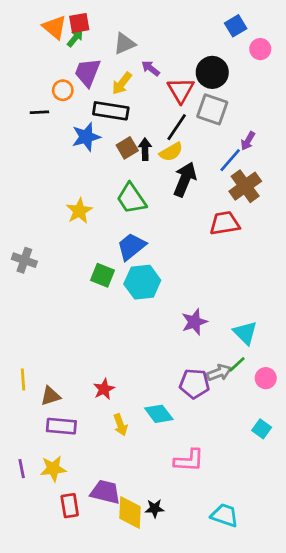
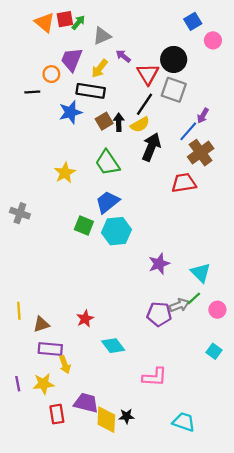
green arrow: (75, 38) -> (78, 22), moved
cyan diamond: (159, 414) -> (113, 346), moved
yellow arrow: (120, 425) -> (65, 365), moved

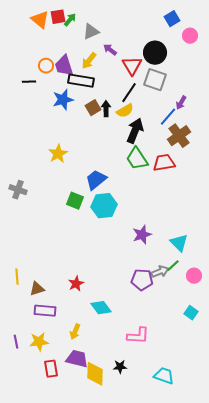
purple trapezoid: (72, 59) -> (64, 66), moved, turned -40
green trapezoid: (107, 163) -> (137, 159), moved
yellow arrow: (65, 365) -> (75, 332), moved, turned 42
black star: (127, 416) -> (120, 367), moved

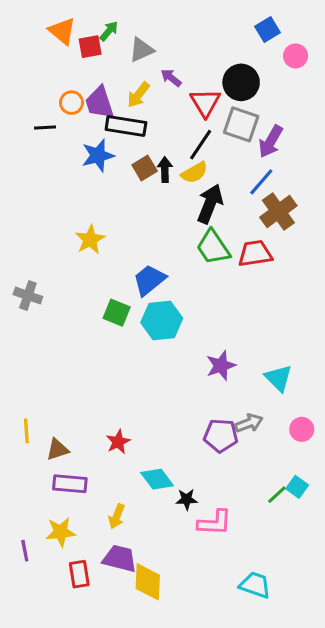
red square: (58, 17) -> (90, 47), moved
purple arrow: (181, 103) -> (271, 142), moved, size x1.5
green line: (173, 266) -> (277, 495), moved
purple line: (16, 342) -> (25, 551), moved
black star: (120, 367) -> (187, 499), moved

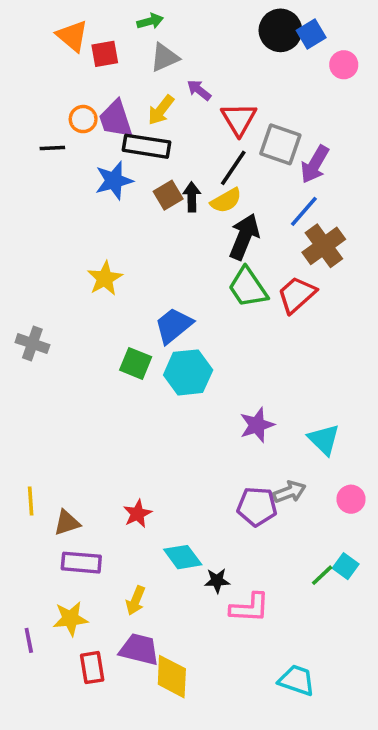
green arrow: (109, 31) -> (150, 21), moved, turned 35
black circle: (241, 82) -> (280, 30), moved
red trapezoid: (255, 254) -> (297, 295), turned -33

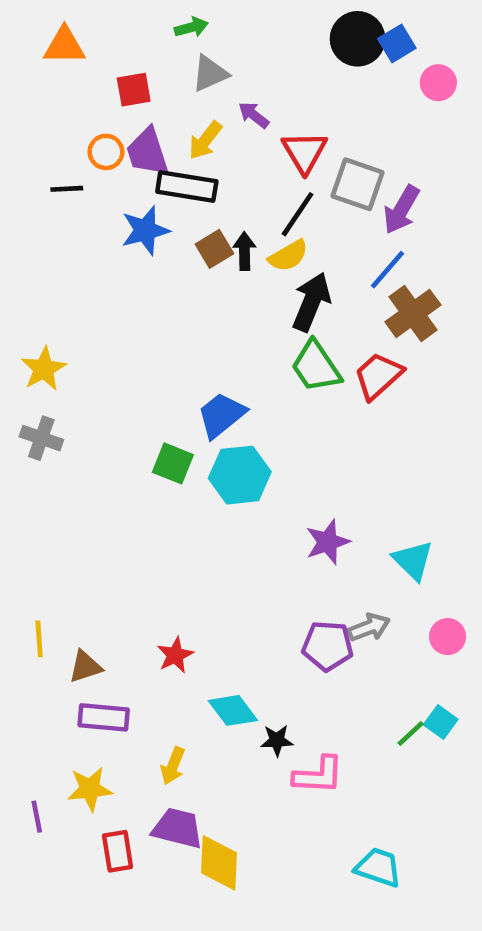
orange triangle: (72, 36) -> (64, 46), moved, turned -40
red square: (105, 54) -> (134, 90), moved
yellow star: (105, 278) -> (44, 369), moved

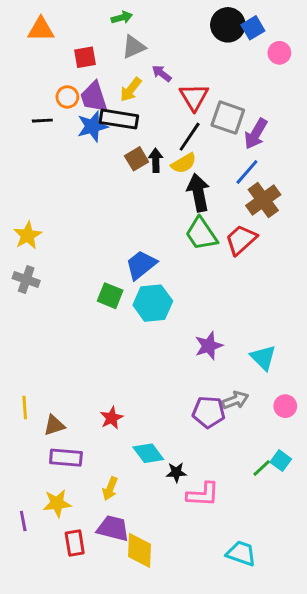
blue star: (145, 230) -> (92, 126), moved
black arrow: (311, 302) -> (198, 193), turned -33

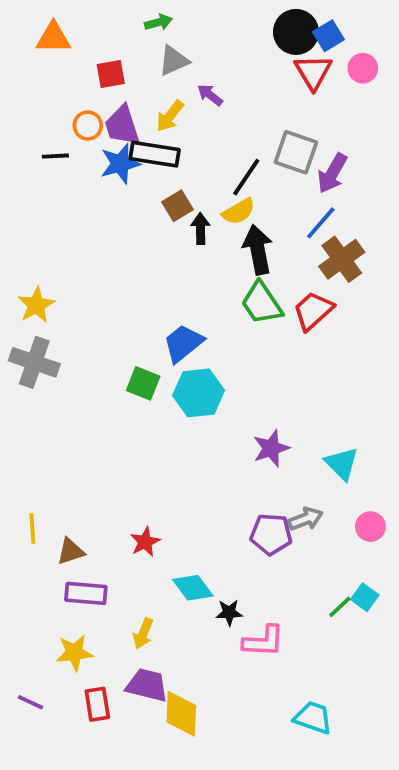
red triangle: (194, 97) -> (313, 72), moved
black arrow: (156, 160) -> (200, 229), moved
gray cross: (26, 280) -> (34, 362), size x1.4
purple line: (23, 521) -> (30, 702), moved, turned -54

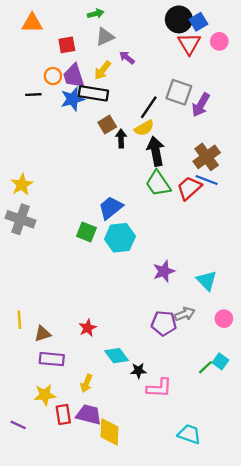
blue line: (321, 223) -> (207, 180), moved, turned 70
red rectangle: (97, 704) -> (63, 415), moved

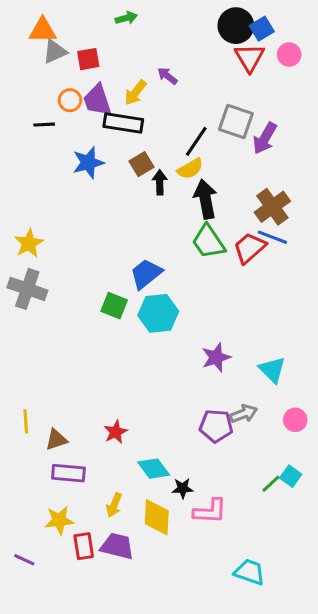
gray triangle: (105, 37) -> (55, 51), moved
blue star: (73, 99) -> (88, 163), moved
yellow diamond: (110, 432) -> (157, 517), moved

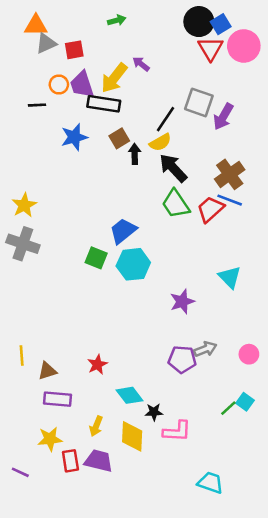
green arrow: (126, 18) -> (117, 20), moved
pink circle: (289, 55) -> (244, 46), size x1.6
yellow arrow: (135, 93) -> (114, 78), size x1.4
black arrow: (205, 199) -> (173, 168), turned -32
cyan triangle: (272, 370) -> (230, 277), moved

